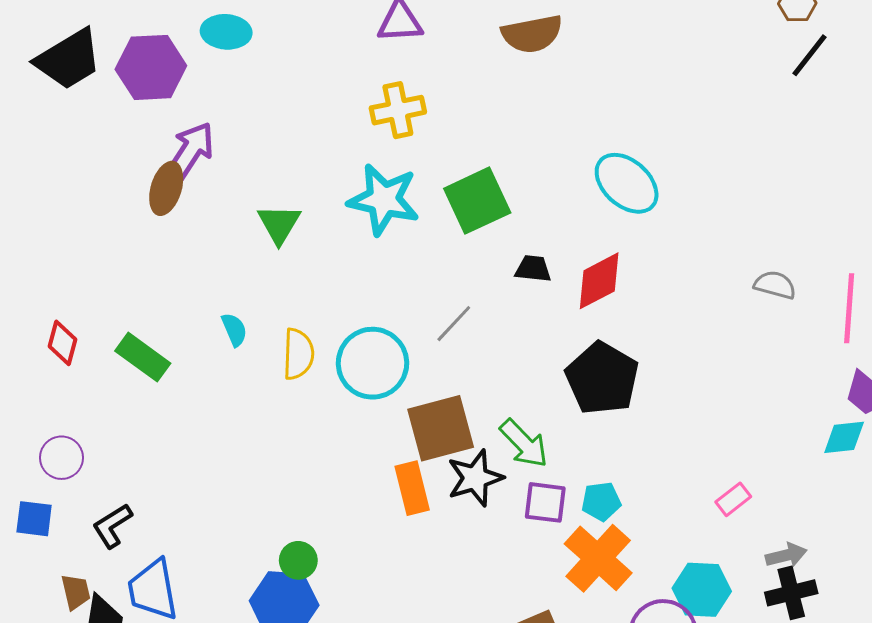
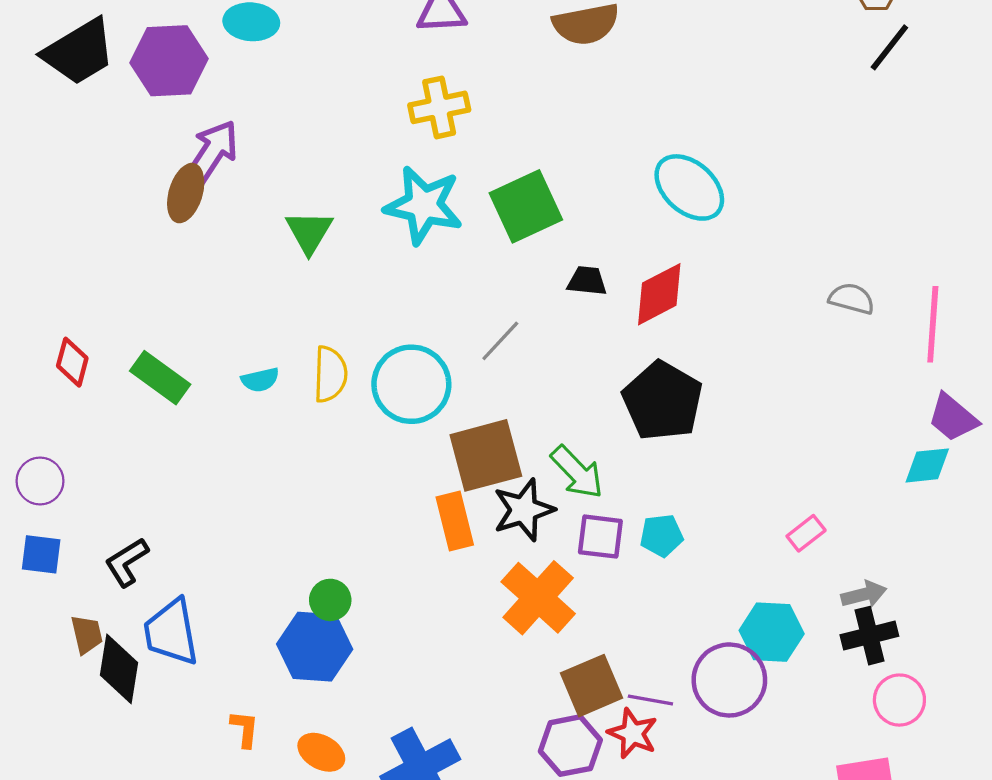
cyan semicircle: (234, 330) -> (260, 380), moved, turned 100
purple circle: (61, 458) -> (40, 481), moved
orange cross: (598, 558) -> (538, 598), moved

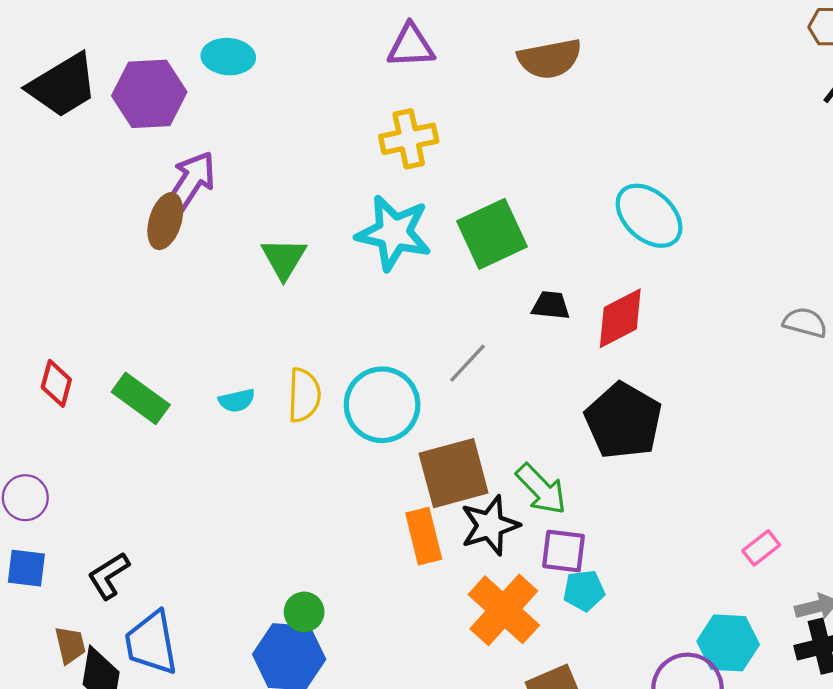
cyan pentagon: (662, 535) -> (584, 591), moved

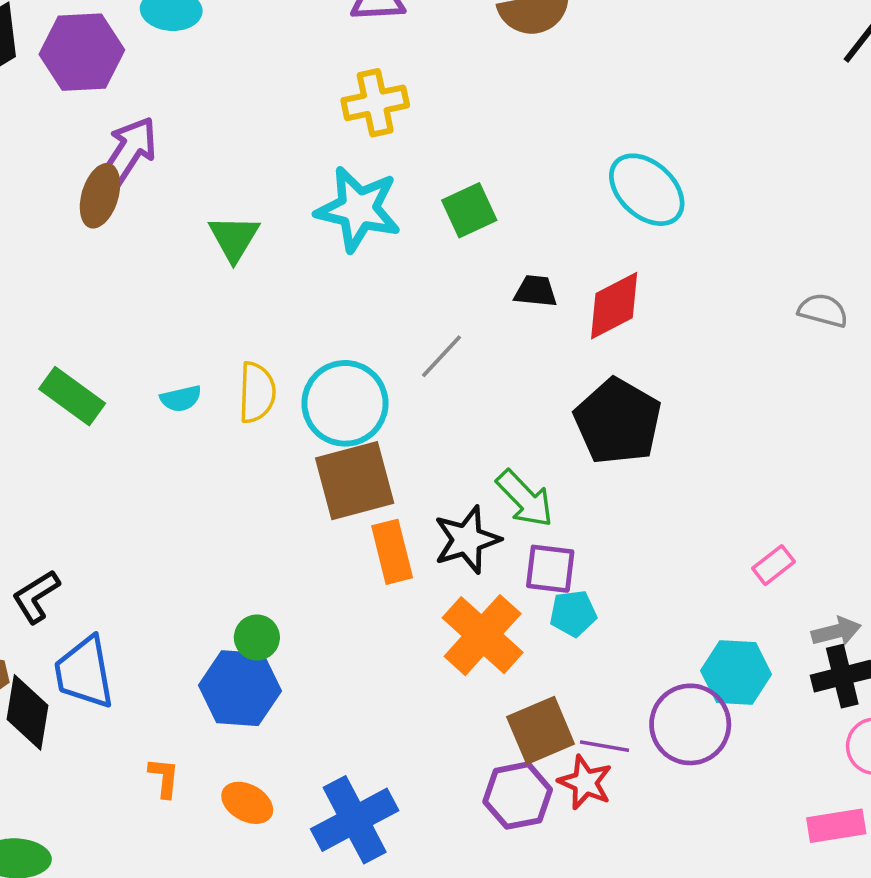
green square: (492, 234) -> (469, 210), size x0.7
brown square: (454, 473) -> (355, 481), moved

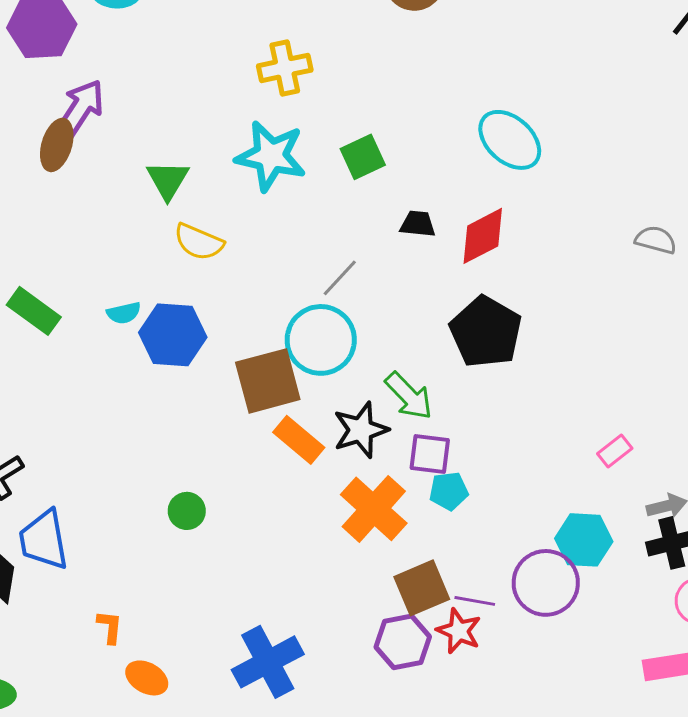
yellow semicircle: (257, 392) -> (199, 242), moved, turned 111
cyan circle: (345, 403) -> (321, 340), moved
orange rectangle: (392, 552) -> (299, 440), turned -36
blue hexagon: (240, 688) -> (173, 335), moved
orange ellipse: (247, 803) -> (147, 678), moved

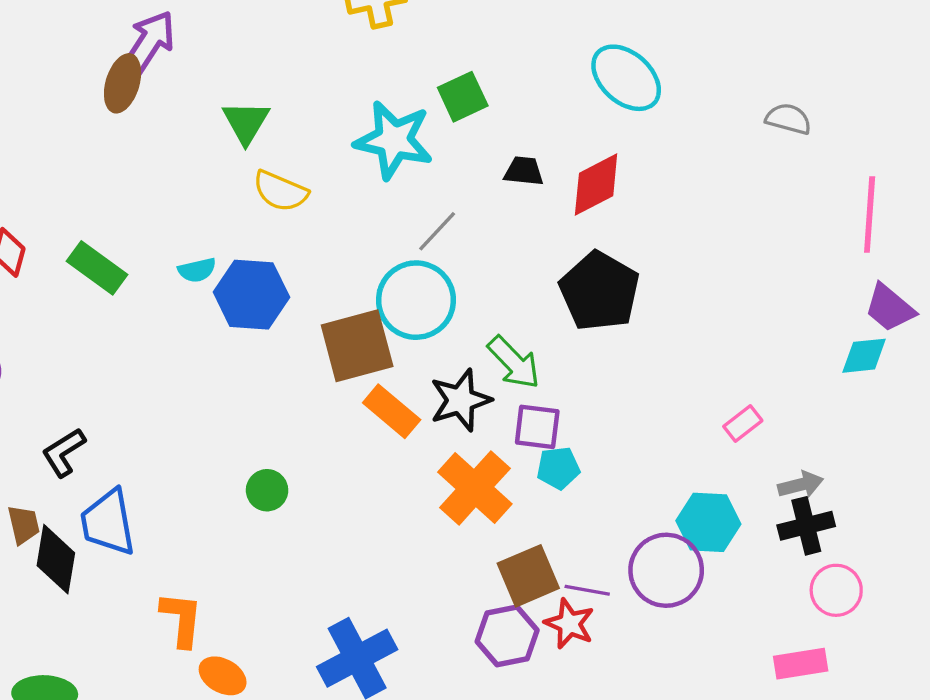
cyan star: (271, 156) -> (394, 140), moved
gray semicircle: (656, 240) -> (788, 119), moved
orange L-shape: (110, 627) -> (181, 619), size x1.5

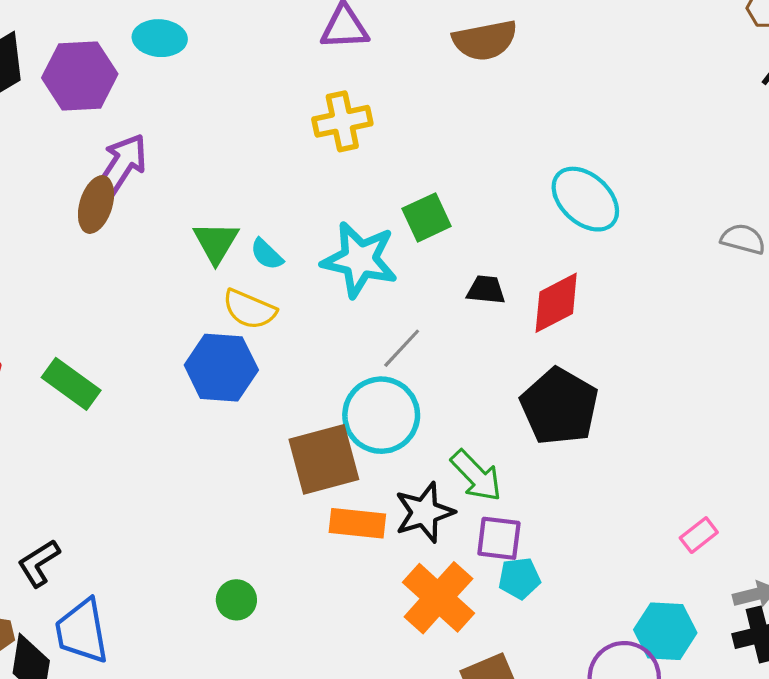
cyan semicircle: (197, 270) -> (267, 254), moved, turned 57
blue hexagon: (251, 295) -> (221, 368), moved
orange rectangle: (392, 411) -> (357, 523), turned -34

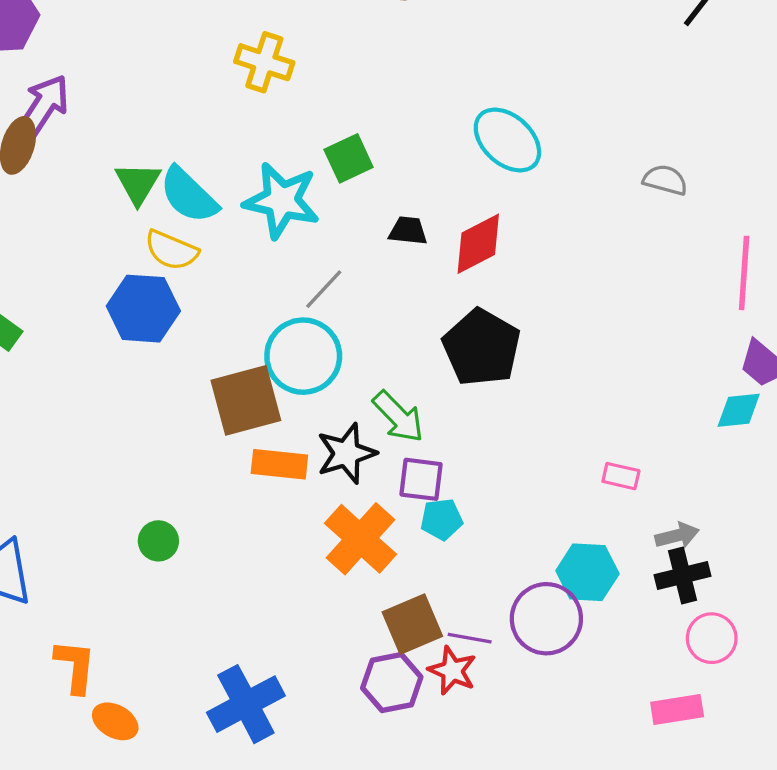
yellow cross: (342, 121) -> (264, 62), turned 30
cyan semicircle: (267, 254) -> (189, 195), size x1.8
pink rectangle: (699, 535) -> (621, 476), turned 51

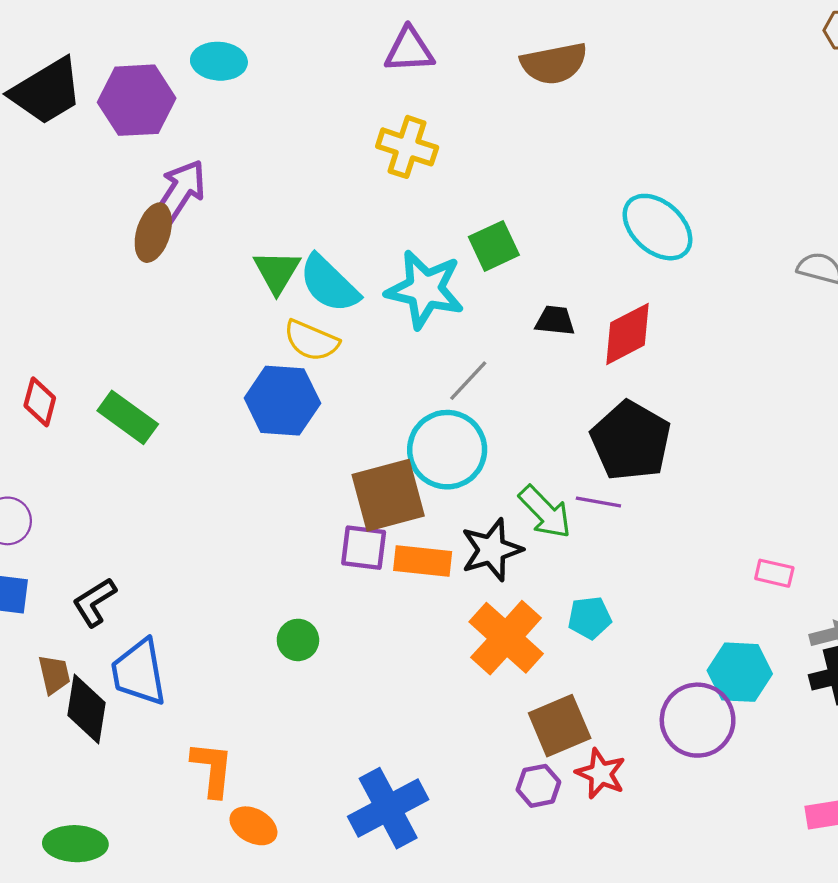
purple square: (421, 479) -> (364, 548), moved
purple line: (470, 638) -> (598, 502), moved
purple hexagon: (392, 682) -> (538, 786), size x0.7

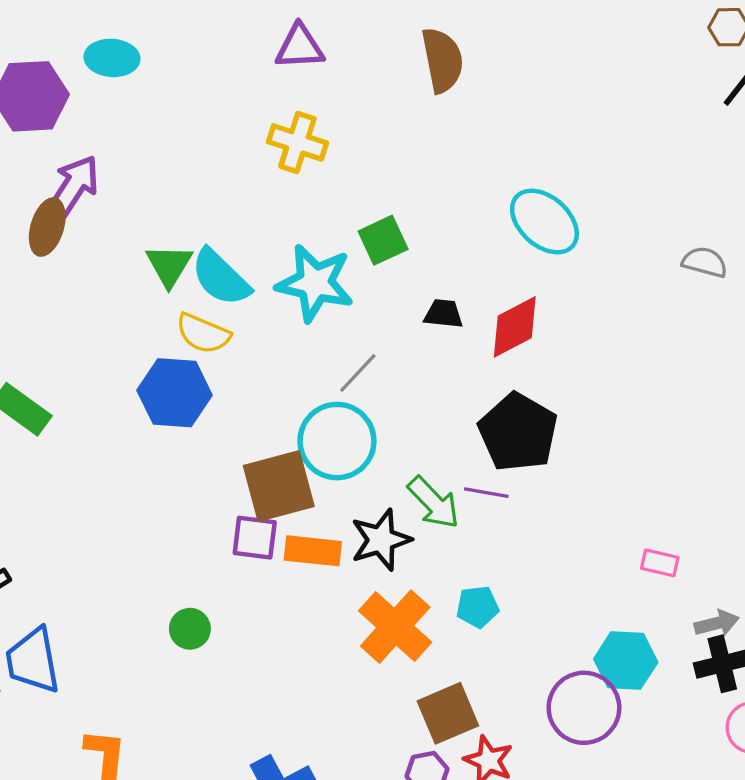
brown semicircle: (554, 63) -> (442, 60), turned -90

